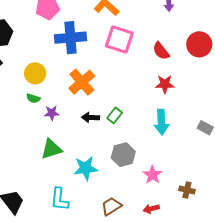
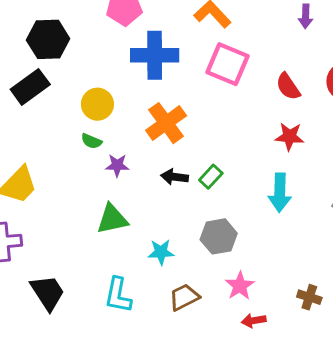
cyan star: (86, 168) -> (161, 252), size x0.7
pink star: (152, 175) -> (240, 286), moved
brown trapezoid: (111, 206) -> (184, 297), moved

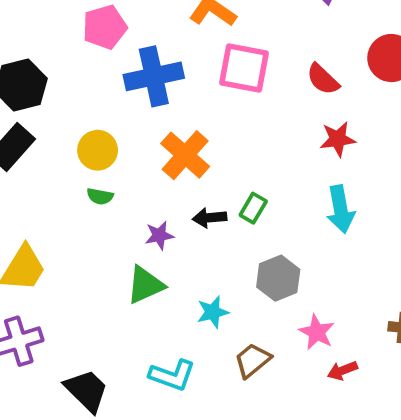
purple star: (117, 165) -> (159, 235), moved
cyan L-shape: (118, 295) -> (172, 375), turned -69

